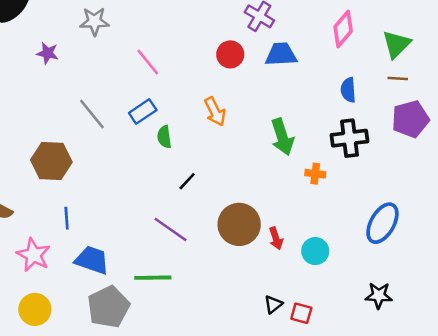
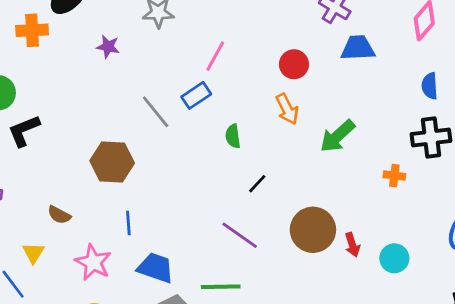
red circle: (230, 54) -> (294, 64), moved
pink line: (148, 62) -> (215, 56), turned 68
blue rectangle: (143, 112) -> (196, 95), moved
green arrow: (282, 137) -> (337, 136), moved, turned 66

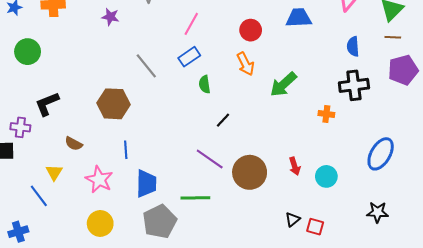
blue rectangle: (196, 95) -> (189, 57), moved
black L-shape: (24, 131) -> (47, 104), moved
brown circle: (313, 230) -> (250, 172), moved
blue trapezoid: (156, 268) -> (146, 184), turned 72

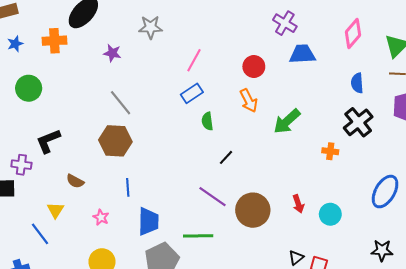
gray line: (146, 66) -> (121, 103), moved
black cross: (354, 85) -> (358, 122), turned -32
pink star: (99, 179) -> (101, 217), size x0.6

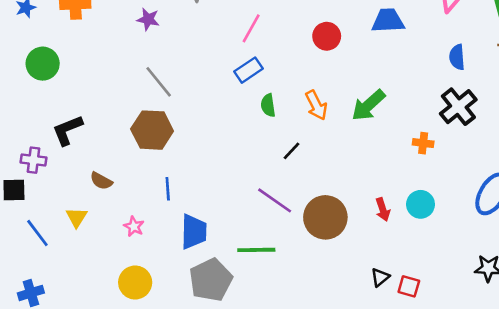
orange arrow: (249, 101) -> (316, 105), moved
cyan circle: (330, 214) -> (421, 204), moved
blue line: (40, 234) -> (37, 233), moved

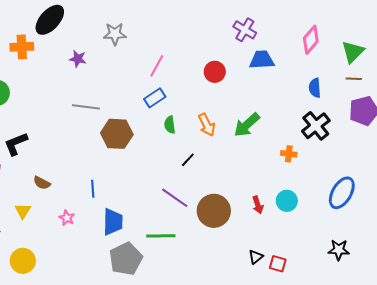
gray line: (159, 82) -> (86, 107), turned -44
brown hexagon: (152, 130) -> (117, 134), moved
yellow circle: (135, 283) -> (23, 261), moved

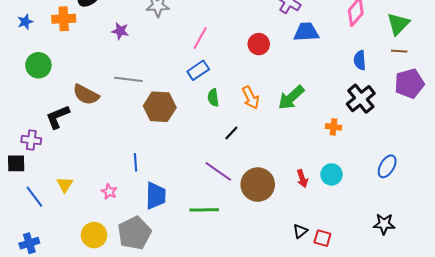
brown semicircle: (42, 183) -> (86, 95), moved, size x1.5
blue ellipse: (342, 193) -> (387, 166), size x0.7
gray pentagon: (126, 259) -> (134, 233), moved
yellow circle: (23, 261) -> (94, 235), moved

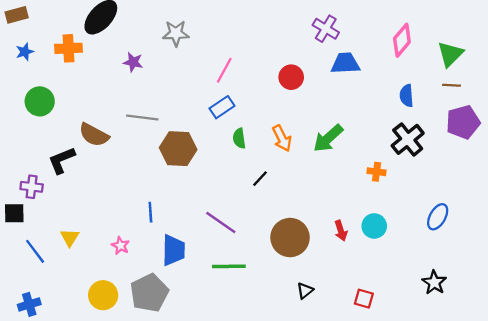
purple line: (218, 171) -> (221, 223), moved
black star: (384, 224) -> (434, 283), turned 30
black triangle: (300, 231) -> (305, 291), moved

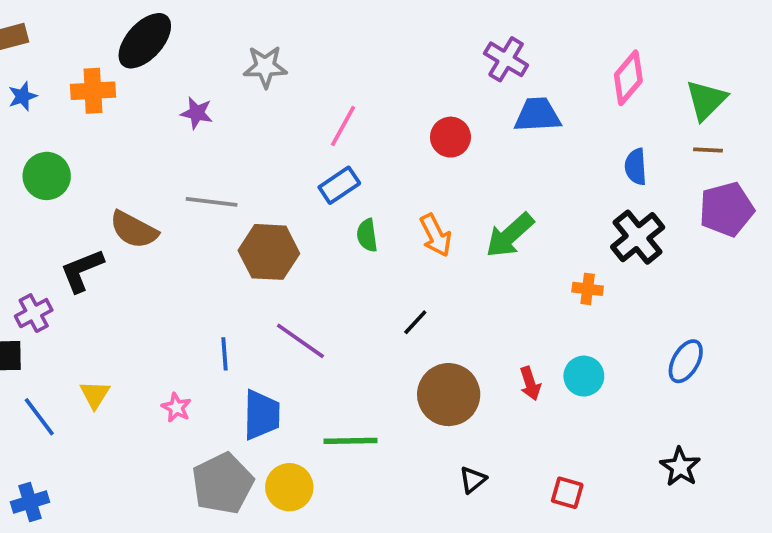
black line: (260, 179) -> (415, 322), moved
purple cross: (32, 187) -> (34, 313), turned -35
purple line: (221, 223) -> (300, 341), moved
yellow circle: (103, 295) -> (289, 487), moved

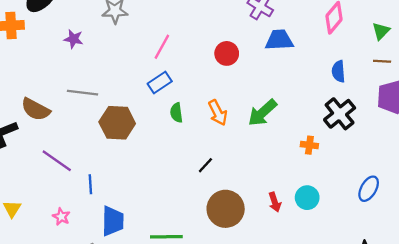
green triangle: (706, 100) -> (381, 31), size x0.7
purple line: (300, 341) -> (57, 161), moved

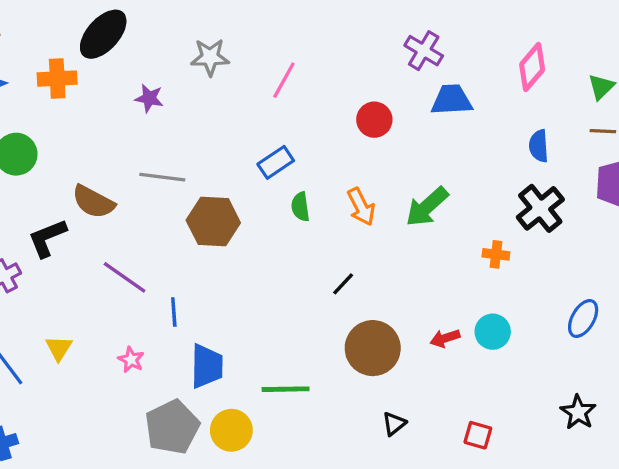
pink line: (162, 47) -> (284, 80), moved
red arrow: (275, 202) -> (445, 338), turned 90

